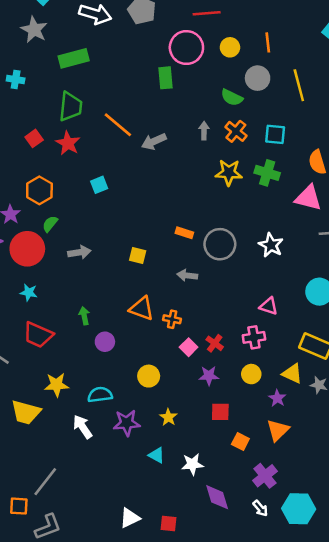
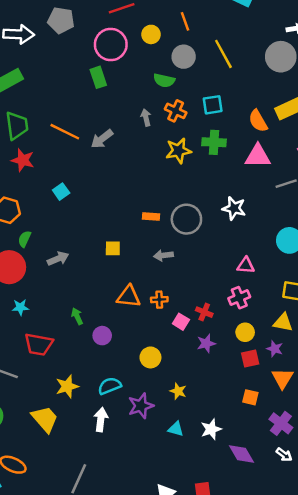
yellow trapezoid: (26, 412) -> (45, 419), turned -132
red square: (220, 412) -> (250, 358), moved
white arrow: (83, 427) -> (101, 420), turned 55

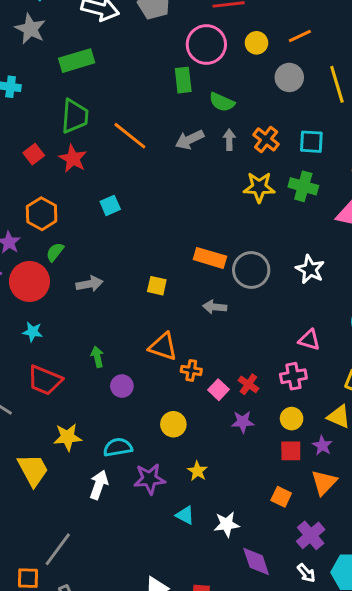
orange line: (185, 21) -> (300, 36), turned 72
green semicircle: (164, 80) -> (222, 102), moved
gray arrow: (102, 139) -> (190, 140), moved
orange rectangle: (151, 217) -> (210, 258), size x1.5
orange cross: (159, 300) -> (191, 370), moved

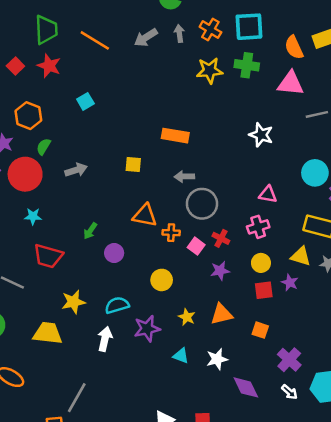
cyan square: (311, 142) -> (249, 27), size x1.4
gray circle: (251, 270) -> (202, 204), moved
green arrow: (97, 357) -> (90, 231), turned -126
yellow trapezoid: (33, 470) -> (48, 333), turned -48
orange triangle: (324, 483) -> (222, 314), moved, turned 40

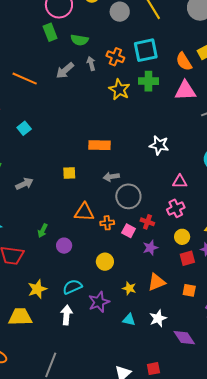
yellow star: (210, 71) -> (119, 90), turned -30
white star: (261, 135) -> (159, 145), moved

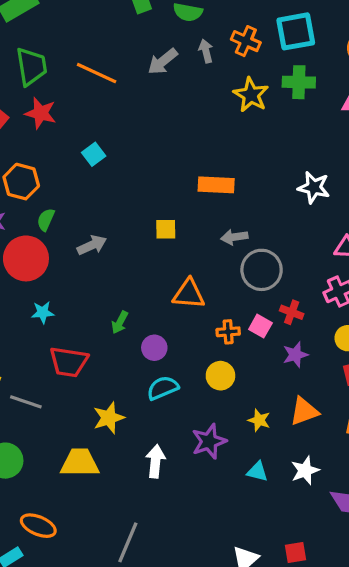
orange cross: (107, 223) -> (228, 332), moved
cyan semicircle: (72, 287) -> (163, 388), moved

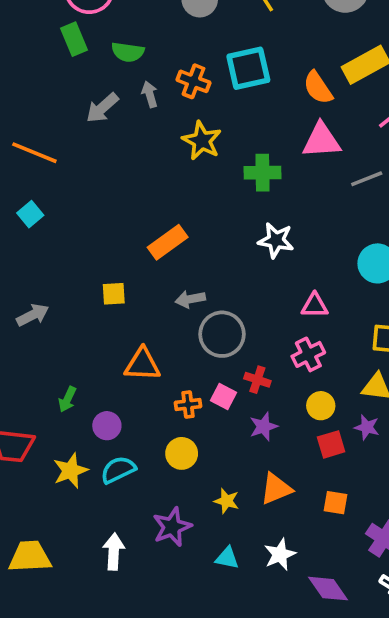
orange line: (97, 73) -> (34, 153), moved
green cross: (299, 82) -> (262, 173), moved
orange rectangle: (216, 185) -> (168, 242), turned -36
yellow star: (109, 418) -> (70, 471), moved

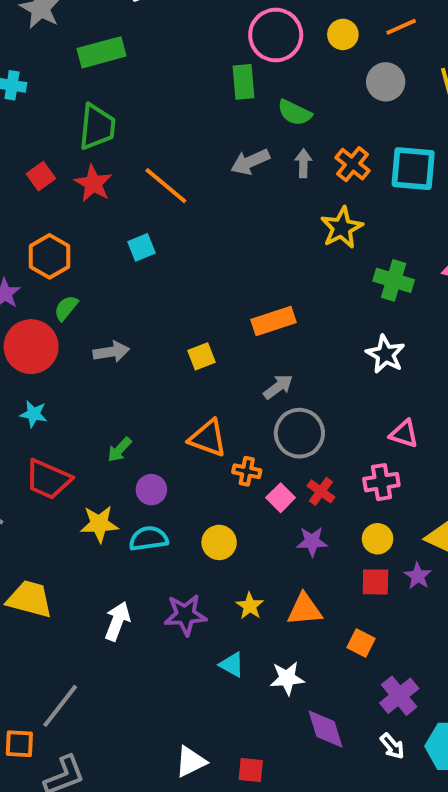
yellow square: (114, 294) -> (201, 356), turned -35
gray arrow: (190, 299) -> (278, 387), turned 136
orange cross: (188, 404) -> (247, 471), moved

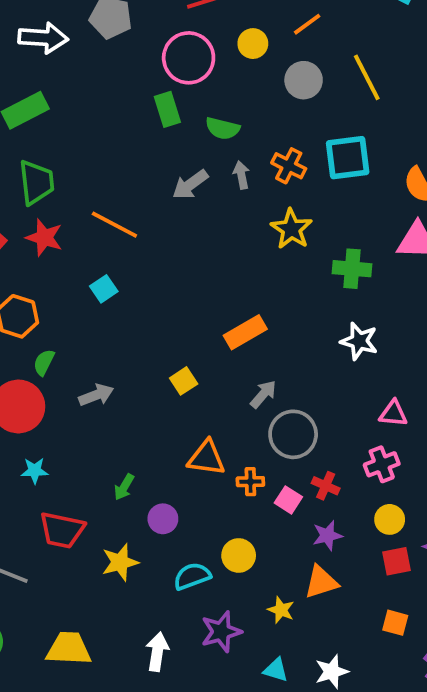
cyan semicircle: (149, 539) -> (192, 576), moved
orange triangle: (305, 610) -> (321, 582), moved

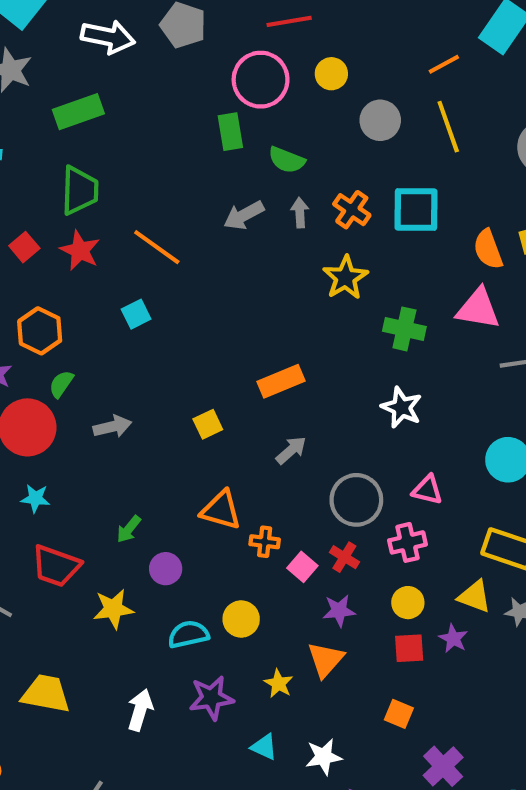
orange line: (307, 24) -> (444, 64), moved
gray circle: (293, 434) -> (356, 500), moved
orange triangle: (321, 582) -> (326, 660), turned -39

